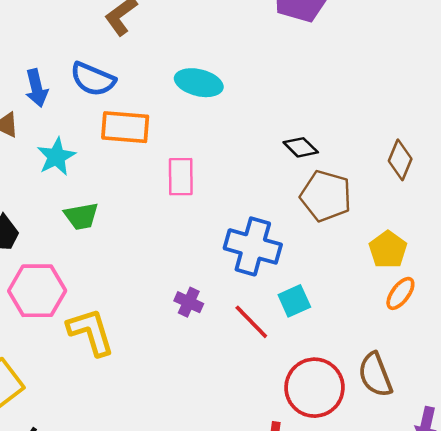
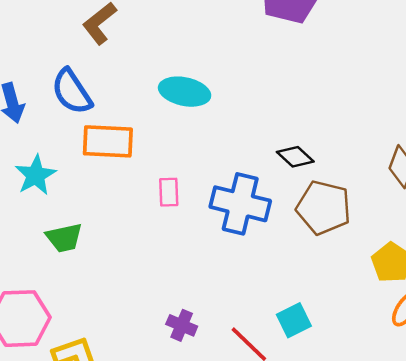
blue semicircle: (93, 79) -> (72, 92), turned 36
pink rectangle: (181, 177) -> (169, 192), size x0.7
blue cross: (253, 246) -> (240, 204), moved

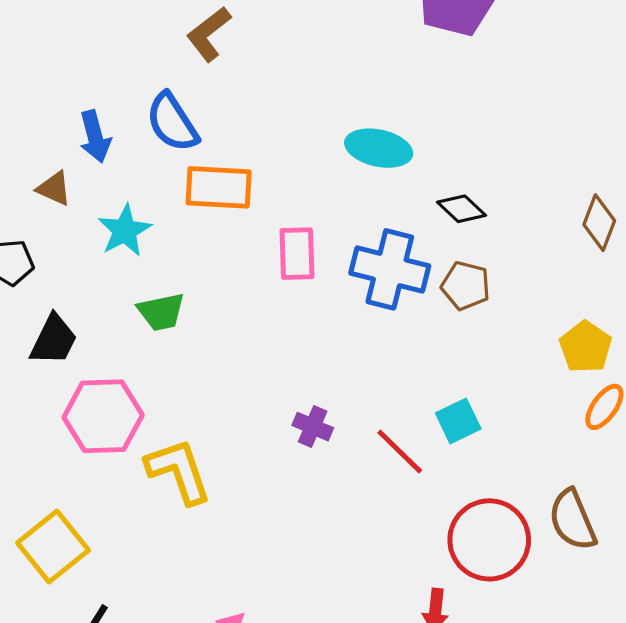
cyan ellipse: (185, 92) -> (379, 148), moved
pink rectangle: (169, 192) -> (297, 254), size x1.4
brown pentagon: (324, 208) -> (466, 286), moved, size x0.7

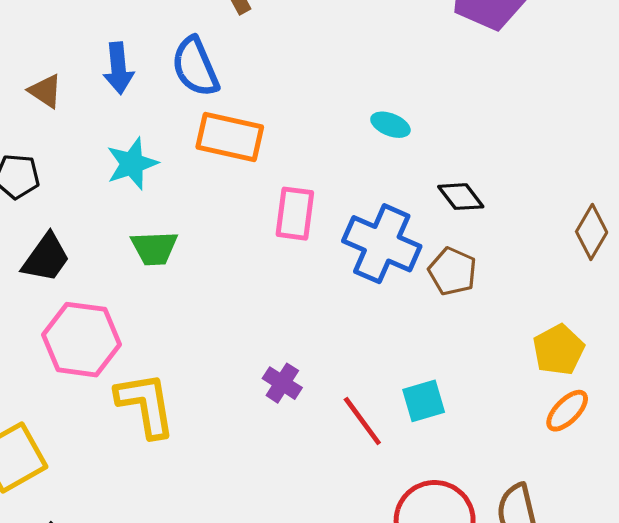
cyan ellipse: (379, 148) -> (390, 125), size x0.6
brown triangle: (54, 188) -> (45, 91), moved

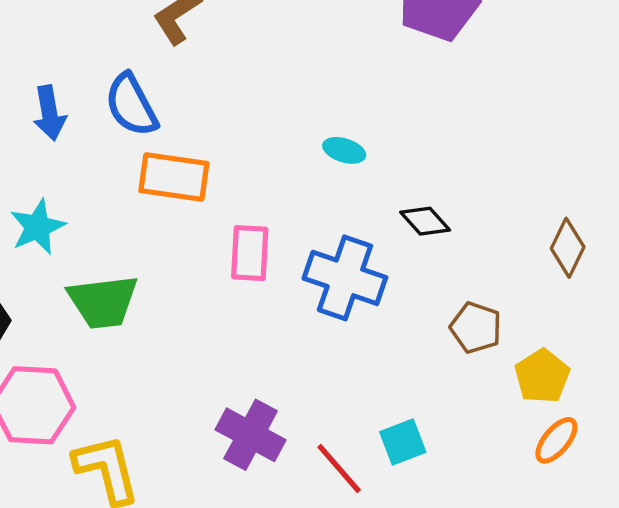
cyan star: (132, 164) -> (37, 227), moved
green trapezoid: (154, 248) -> (103, 302), size x1.4
brown pentagon: (452, 271) -> (476, 328), moved
purple cross: (282, 383) -> (251, 435), size x1.6

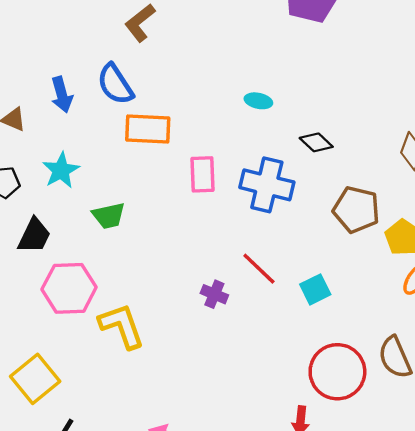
green trapezoid: (103, 302) -> (109, 216), size x0.7
brown pentagon: (476, 328) -> (356, 210), size x1.4
purple cross: (251, 435) -> (214, 294), size x0.6
red line: (339, 469) -> (259, 269), moved

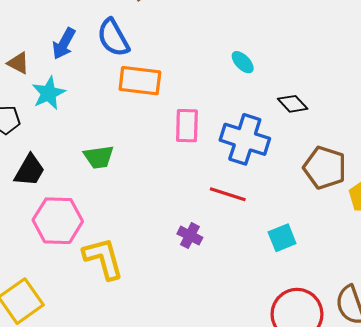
blue arrow: (62, 95) -> (64, 44), turned 40
cyan ellipse: (258, 101) -> (243, 62), turned 30
cyan star: (61, 170) -> (49, 93), moved
red line: (259, 269) -> (228, 194), moved, turned -30

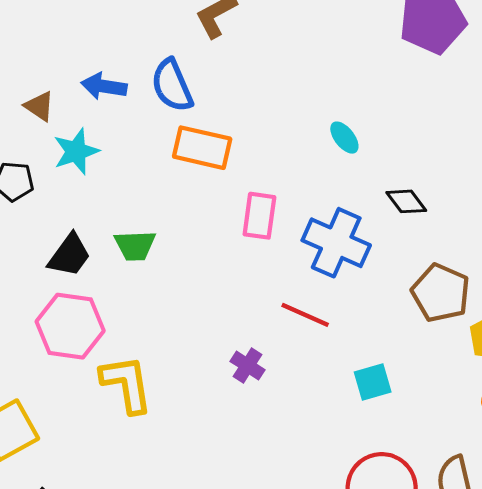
blue arrow: (64, 44) -> (104, 86), turned 64
black trapezoid: (30, 170) -> (69, 255), moved

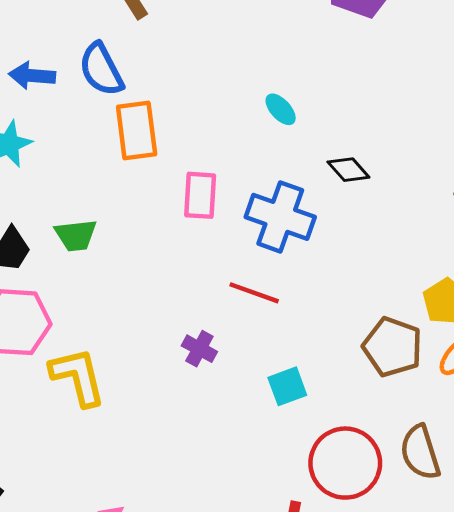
orange rectangle: (202, 148) -> (137, 131), turned 74
brown pentagon: (441, 293) -> (393, 347), moved
cyan square: (373, 382) -> (287, 386), moved

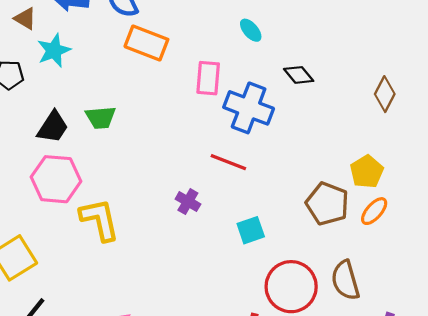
orange rectangle: (137, 131) -> (146, 43), turned -63
pink rectangle: (200, 195) -> (208, 78), moved

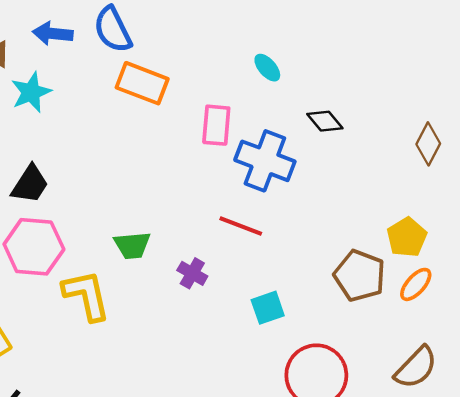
green trapezoid: (101, 117) -> (132, 245), moved
brown semicircle: (345, 280) -> (416, 367), moved, turned -120

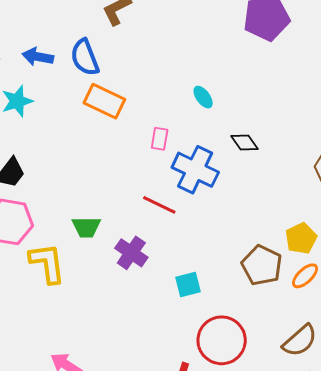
pink rectangle: (216, 125) -> (160, 139), size x0.7
red line: (241, 226) -> (159, 205), moved
purple cross: (192, 273) -> (131, 253), size x1.4

